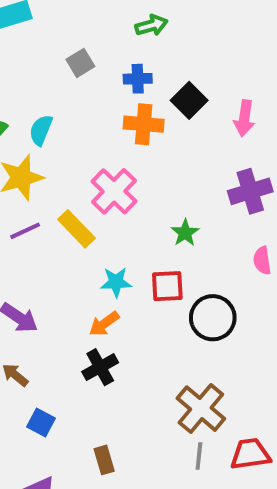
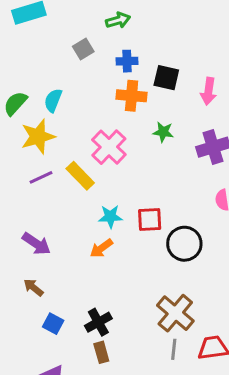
green arrow: (152, 25) -> (118, 20), moved
black square: (189, 100) -> (166, 78), turned -32
green star: (185, 233) -> (163, 132), moved, turned -30
black cross: (100, 367) -> (98, 322), moved

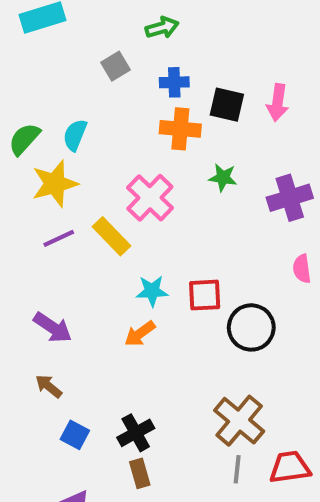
pink arrow: (209, 91) -> (278, 103), moved

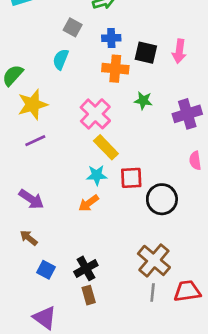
gray square: (115, 66) -> (73, 27), turned -30
cyan semicircle: (75, 135) -> (61, 59), moved
yellow rectangle: (111, 236) -> (106, 147), moved

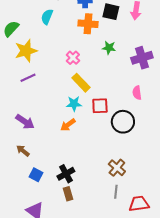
pink cross: (95, 114) -> (73, 58), size x0.6
pink semicircle: (195, 161) -> (137, 93), moved
brown cross: (154, 260) -> (117, 168), size x0.7
red trapezoid: (187, 291) -> (139, 204), moved

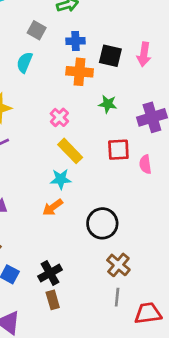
red square: (100, 106) -> (118, 150), moved
black circle: (123, 122) -> (102, 223), moved

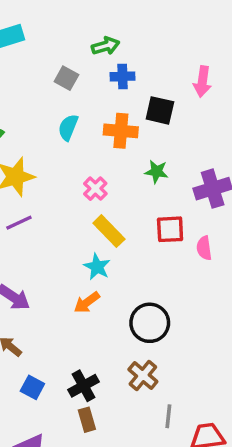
blue cross: (75, 41) -> (123, 76), moved
pink arrow: (144, 54) -> (202, 82), moved
cyan semicircle: (25, 62) -> (68, 127), moved
cyan star: (61, 179) -> (97, 267), turned 30
brown cross: (118, 265) -> (143, 375), moved

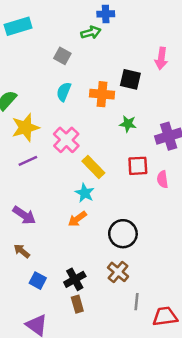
blue cross: (123, 76) -> (106, 14), moved
pink cross: (95, 189) -> (66, 140), moved, size x1.5

